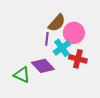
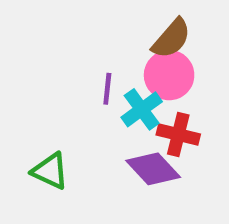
brown semicircle: (57, 23) -> (171, 38), moved
purple diamond: (43, 66) -> (153, 169), moved

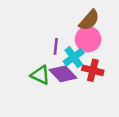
purple diamond: (153, 169) -> (63, 74), moved
green triangle: (50, 171) -> (40, 75), moved

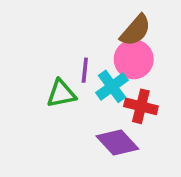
purple diamond: (63, 74) -> (117, 143), moved
green triangle: (40, 75) -> (61, 94), moved, turned -36

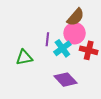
green triangle: (61, 94) -> (24, 57), moved
red cross: (141, 106) -> (89, 50), moved

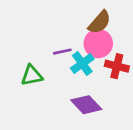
purple line: (47, 39) -> (62, 52), turned 72

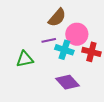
brown semicircle: (100, 22) -> (57, 18), moved
cyan cross: (82, 63) -> (64, 50), turned -36

